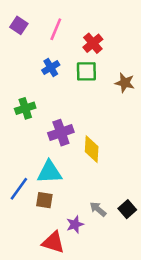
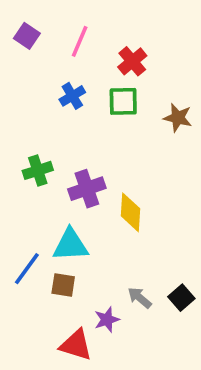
green cross: (25, 108) -> (38, 170), moved

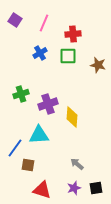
red cross: (132, 61) -> (73, 34), turned 35
brown square: (63, 285) -> (28, 165), moved
black square: (181, 298) -> (96, 188), moved, turned 32
purple star: (107, 320) -> (74, 188), moved

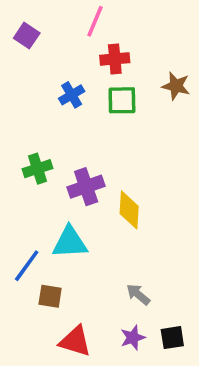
pink line: (44, 23) -> (95, 21), moved
red cross: (73, 34) -> (115, 59), moved
brown star: (98, 65) -> (176, 86), moved

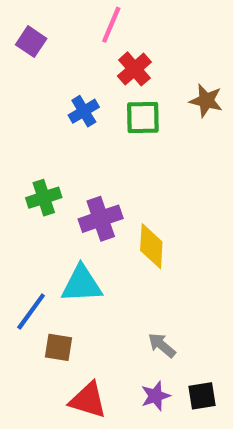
red cross: (115, 59) -> (134, 69), turned -36

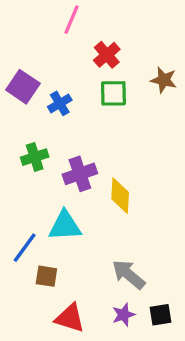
pink line: (111, 25) -> (72, 20), moved
purple square: (31, 42) -> (23, 87), moved, size x1.4
blue cross: (84, 111) -> (60, 103), moved
gray arrow: (162, 345) -> (129, 274), size x1.5

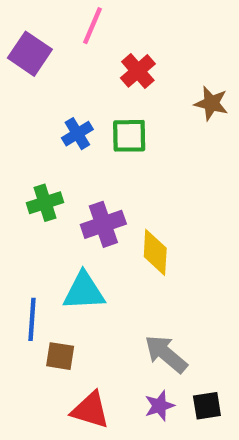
purple square: (23, 87) -> (30, 54), moved
green square: (113, 93) -> (129, 136), moved
blue line: (25, 248) -> (32, 319), turned -32

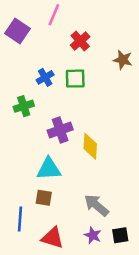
green cross: (45, 203) -> (24, 106), moved
blue line: (32, 319) -> (20, 219), moved
brown square: (60, 356) -> (44, 198), moved
purple star: (159, 406) -> (93, 235), turned -30

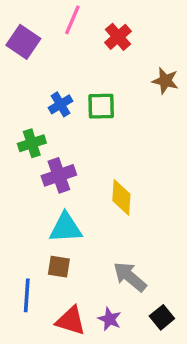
red cross: (80, 41) -> (118, 37), moved
purple cross: (60, 130) -> (59, 175), moved
purple star: (93, 235) -> (110, 319), moved
black square: (120, 235) -> (162, 317), turned -30

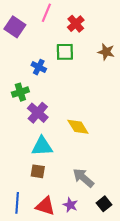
blue cross: (61, 104) -> (39, 67), turned -32
green square: (101, 106) -> (65, 52), moved
purple cross: (59, 175) -> (38, 113), turned -30
yellow diamond: (121, 197) -> (78, 127), turned -35
blue line: (27, 295) -> (17, 203), moved

